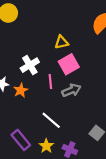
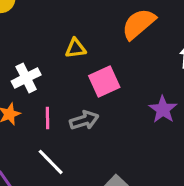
pink square: (69, 64) -> (104, 81), moved
pink line: (50, 81) -> (48, 118), moved

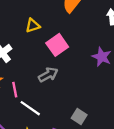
pink line: (48, 118) -> (15, 90), moved

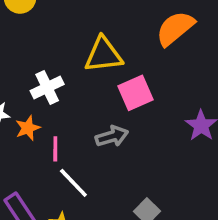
yellow triangle: (33, 26) -> (103, 55), size x1.6

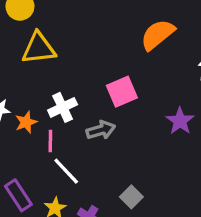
yellow triangle: (103, 55) -> (39, 48), moved
white cross: (47, 88) -> (63, 107), moved

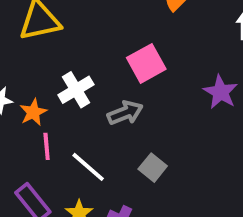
pink line: (50, 141) -> (47, 146), moved
gray square: (131, 197) -> (153, 168), moved

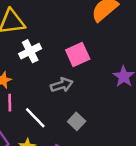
white cross: (76, 90) -> (30, 51), moved

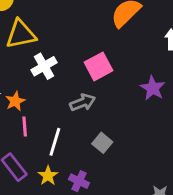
white line: (35, 118) -> (55, 142), turned 65

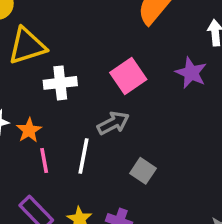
white cross: (44, 66) -> (60, 83), turned 30
purple star: (153, 88) -> (191, 73), moved
white line: (55, 142) -> (83, 156), moved

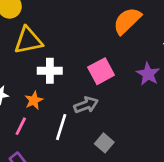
orange star: (29, 130) -> (34, 100), moved
pink line: (44, 160) -> (21, 126), moved, turned 30

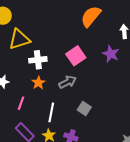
orange star: (34, 100) -> (38, 83), moved
white line: (61, 127) -> (51, 112), moved

